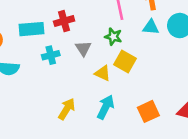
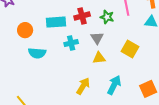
green star: (113, 37) -> (107, 17), moved
yellow triangle: (103, 73) -> (99, 58), moved, turned -32

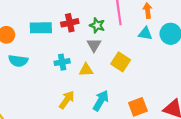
gray triangle: (97, 38) -> (94, 45), moved
cyan cross: (71, 43) -> (62, 62), moved

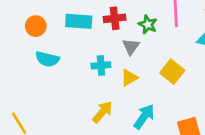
gray triangle: (94, 45) -> (131, 47), moved
yellow triangle: (86, 70) -> (129, 78), turned -32

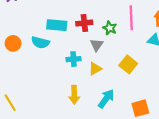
orange circle: (36, 26) -> (13, 43), moved
cyan semicircle: (47, 59) -> (40, 42), moved
yellow arrow: (102, 112) -> (74, 95), turned 138

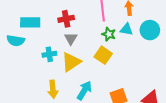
red cross: (84, 23) -> (66, 19), moved
green star: (110, 28) -> (109, 34), moved
yellow triangle: (95, 69) -> (71, 62), size x1.5

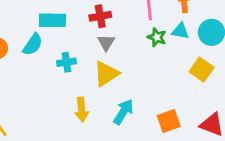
cyan semicircle: (16, 41) -> (33, 44), turned -66
cyan cross: (49, 54) -> (67, 62), moved
yellow square: (103, 55) -> (202, 69), moved

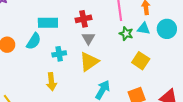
yellow square: (202, 69) -> (141, 61), moved
yellow arrow: (82, 110) -> (51, 82), moved

